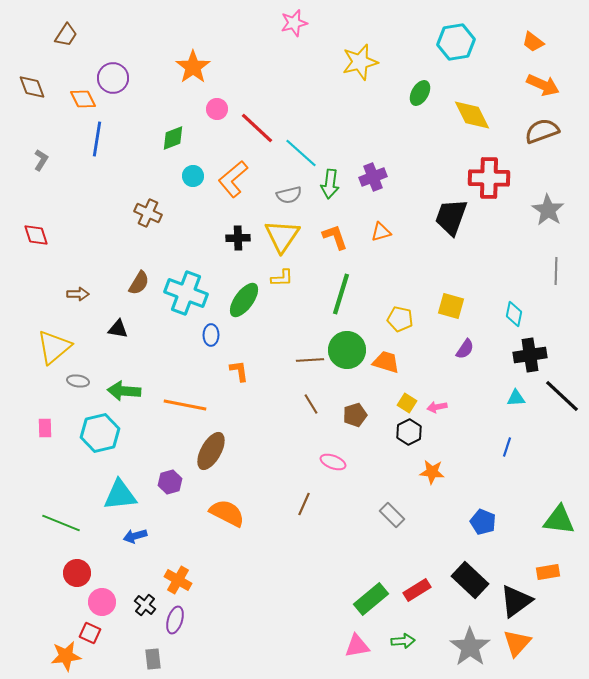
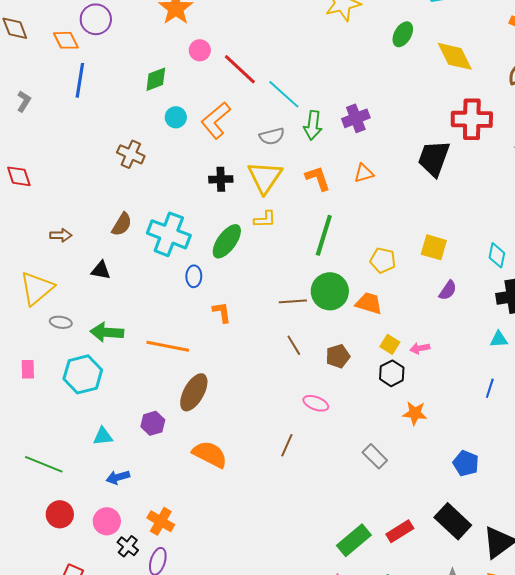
cyan triangle: (120, 495) -> (103, 436), size x0.6
pink circle: (102, 602) -> (107, 521), moved

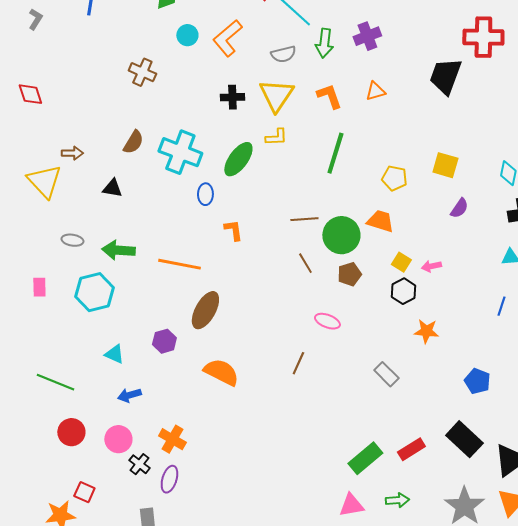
yellow triangle: (37, 288) -> (44, 181), moved, turned -33
green circle: (330, 291) -> (341, 235), moved
cyan triangle: (103, 436) -> (114, 354), turned 30

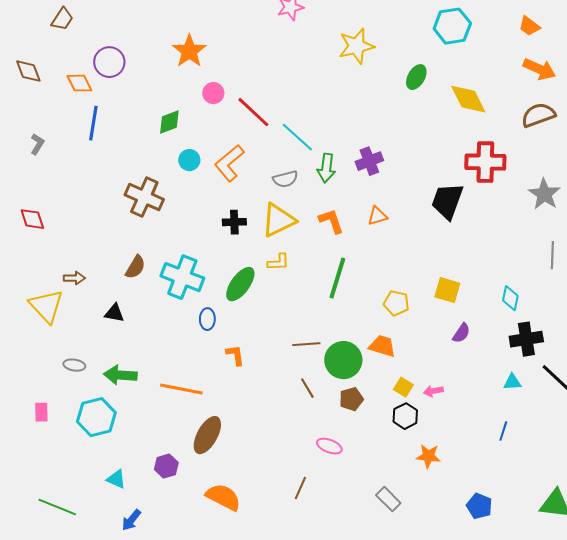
brown cross: (142, 72) -> (144, 197), size x1.4
yellow triangle: (276, 95) -> (278, 220), turned 30
blue arrow: (129, 395) -> (131, 520), turned -35

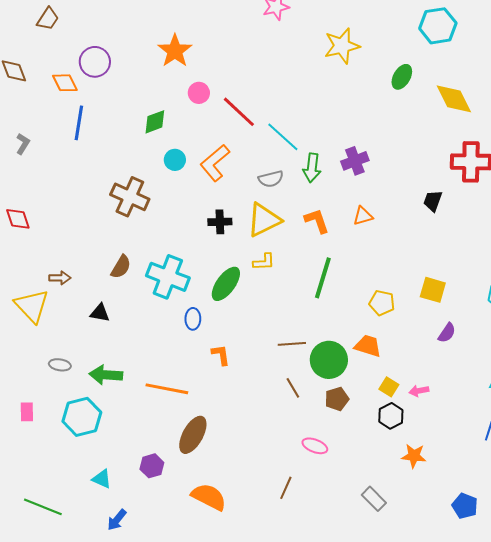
black trapezoid: (447, 201) -> (433, 201), size x0.6

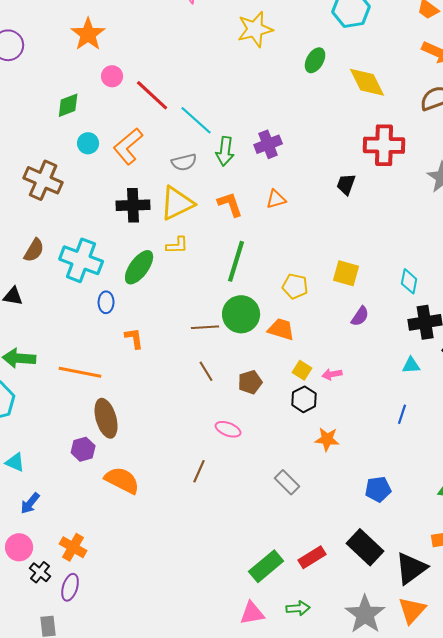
black cross: (220, 222) -> (133, 205), size x1.4
green circle: (329, 360) -> (241, 314), moved
brown ellipse: (193, 435) -> (106, 418), turned -45
purple hexagon: (152, 466) -> (83, 449), moved
blue pentagon: (465, 506) -> (378, 489), turned -30

